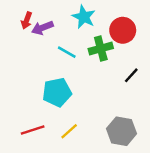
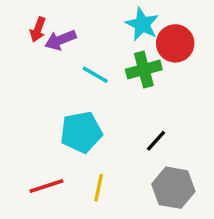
cyan star: (84, 17) -> (142, 24), moved
black line: (131, 75) -> (156, 141), moved
yellow line: (69, 131) -> (99, 188), turned -36

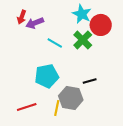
green cross: (144, 69) -> (83, 40), turned -30
black line: (156, 141) -> (90, 81), turned 32
gray hexagon: (173, 188) -> (71, 98), moved

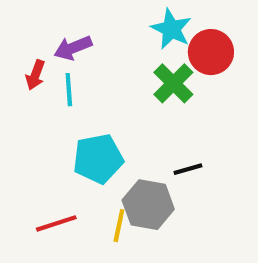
red arrow: (22, 17) -> (35, 75), moved
cyan line: (55, 43) -> (69, 90), moved, turned 56

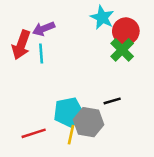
red arrow: (35, 75) -> (21, 45), size x1.6
green cross: (173, 83) -> (122, 50), moved
cyan pentagon: (98, 159) -> (69, 112), moved

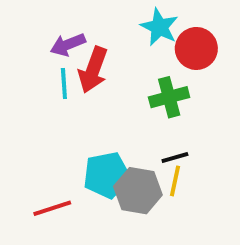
red arrow: (21, 45) -> (93, 70), moved
green cross: (122, 50) -> (169, 97), moved, turned 30
yellow line: (71, 135) -> (175, 181), moved

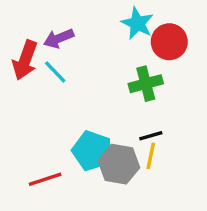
red arrow: (93, 70) -> (25, 60), moved
cyan line: (64, 84) -> (55, 72), turned -40
cyan pentagon: (107, 175) -> (92, 151), turned 30

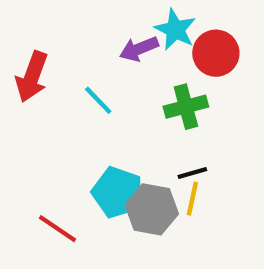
purple arrow: (59, 38) -> (139, 49), moved
cyan line: (55, 72) -> (98, 100), moved
red line: (45, 179) -> (58, 229), turned 52

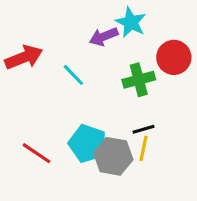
red circle: (216, 53) -> (174, 57), moved
red arrow: (32, 77) -> (24, 57), turned -132
red line: (58, 229) -> (37, 153), moved

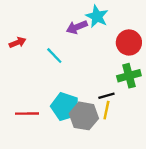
red arrow: (24, 57) -> (18, 42), size x0.6
green cross: (139, 80) -> (129, 76), moved
red line: (37, 153) -> (27, 114), turned -35

